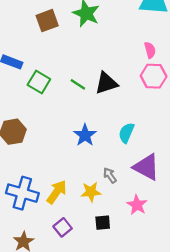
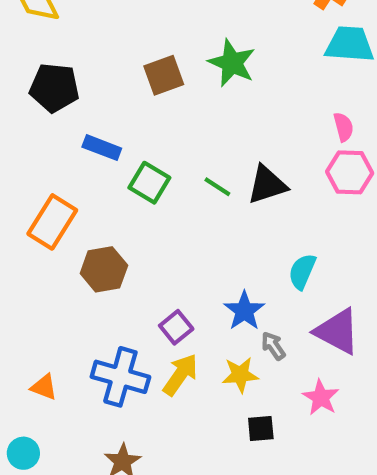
blue star: (85, 135) -> (244, 311), moved
purple square: (63, 227) -> (176, 327), moved

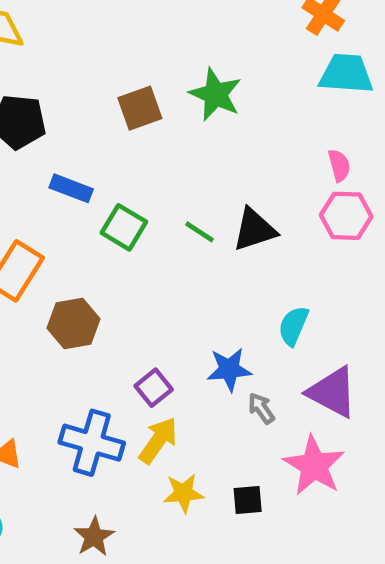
blue star: (244, 311) -> (229, 369), turned 30
yellow star: (240, 375) -> (183, 493), moved
pink star: (321, 397) -> (314, 466), size x1.5

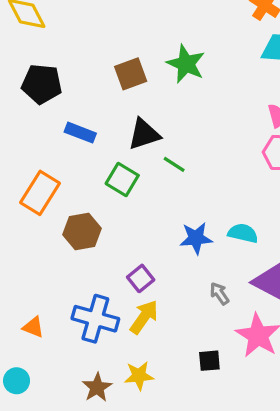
green square: (124, 227) -> (122, 180), moved
black triangle: (254, 230) -> (144, 134), moved
cyan semicircle: (293, 326) -> (243, 233), turned 80
blue star: (229, 369) -> (196, 238), moved
yellow star: (183, 493) -> (139, 376), moved

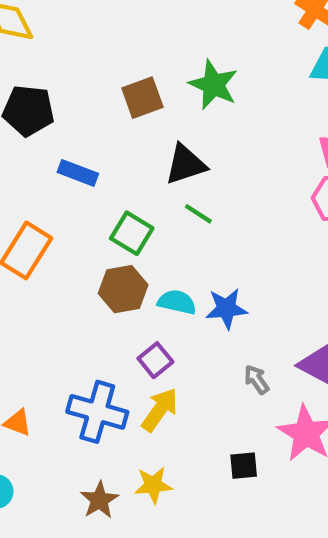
black triangle: (144, 134) -> (186, 164), moved
brown hexagon: (82, 231) -> (123, 289), moved
cyan semicircle: (243, 233) -> (177, 302), moved

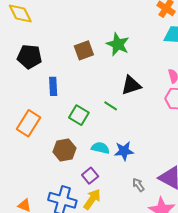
black triangle: (186, 164) -> (131, 85), moved
blue rectangle: (78, 173) -> (53, 86), turned 66
brown hexagon: (123, 289) -> (64, 150), moved

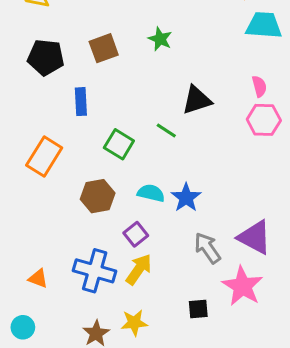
green star: (118, 44) -> (160, 39), moved, size x0.7
brown square: (84, 50) -> (104, 48), moved
blue star: (124, 151) -> (186, 198), turned -30
gray arrow: (138, 185) -> (207, 248), size x1.5

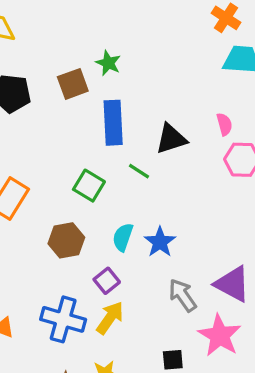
green star: (160, 39) -> (108, 63), moved
pink semicircle: (259, 86) -> (224, 124), moved
blue rectangle: (81, 102) -> (113, 123), moved, size x1.5
cyan semicircle: (151, 193) -> (123, 237), turned -84

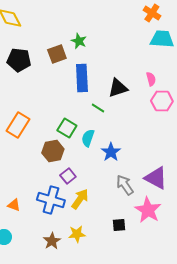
green square: (89, 186) -> (67, 128), moved
cyan semicircle: (123, 237) -> (88, 138), moved
purple square: (107, 281) -> (68, 176), moved

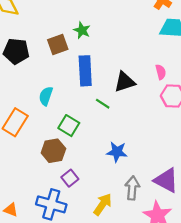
cyan semicircle: (88, 138) -> (46, 96), moved
blue star: (111, 152) -> (117, 152), turned -30
gray arrow: (125, 185) -> (132, 188), turned 40
yellow arrow: (80, 199) -> (103, 204), moved

